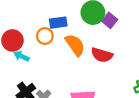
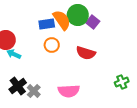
orange circle: (45, 36) -> (52, 45), moved
orange semicircle: (75, 45) -> (62, 20), moved

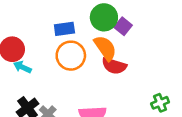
orange semicircle: (62, 20) -> (105, 48), moved
orange circle: (52, 45) -> (71, 56), size x1.5

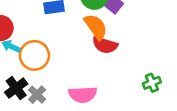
orange circle: (71, 56) -> (34, 55), moved

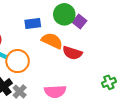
orange semicircle: (96, 27) -> (52, 41), moved, turned -30

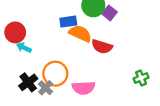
blue rectangle: (33, 23) -> (68, 22), moved
orange circle: (18, 61) -> (55, 74), moved

